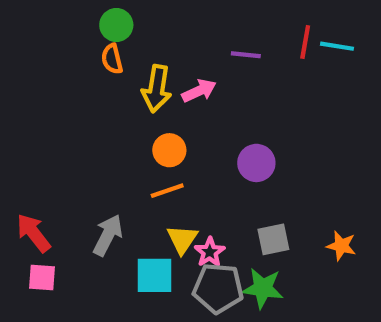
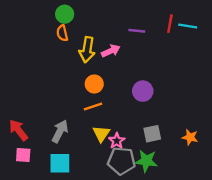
cyan square: (155, 275) -> (60, 163), moved

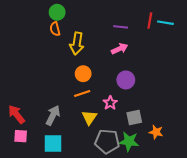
pink arrow: (111, 51) -> (120, 49), moved
orange star: (190, 137) -> (156, 132), moved
pink star: (117, 141) -> (110, 103), moved

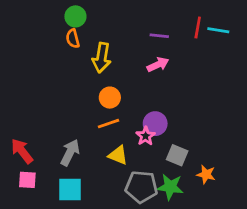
purple circle: (126, 80) -> (155, 124), moved
yellow triangle: (89, 117) -> (118, 155), turned -42
gray square: (134, 117) -> (177, 155), turned 35

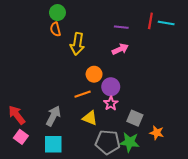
orange circle: (110, 98) -> (94, 74), moved
purple circle: (155, 124) -> (111, 87), moved
pink square: (27, 180) -> (21, 137), turned 32

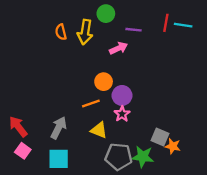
green circle: (57, 13) -> (106, 14), moved
yellow arrow: (77, 44) -> (85, 32), moved
pink arrow: (120, 49) -> (119, 48), moved
gray square: (135, 118) -> (160, 137), moved

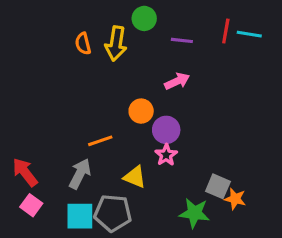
pink arrow: (119, 48) -> (177, 81), moved
orange line: (91, 104) -> (100, 141), moved
gray pentagon: (119, 157) -> (113, 213), moved

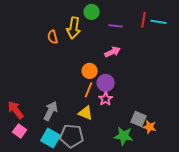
orange semicircle: (83, 44) -> (53, 37), moved
orange line: (100, 141) -> (89, 90), moved, turned -49
cyan square: (80, 216) -> (51, 138), turned 30

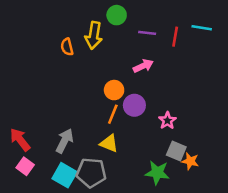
red line: (144, 20) -> (175, 37), moved
pink star: (106, 99) -> (167, 121), moved

